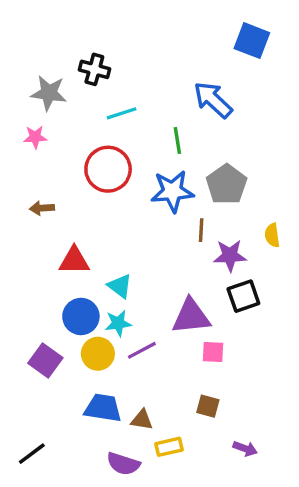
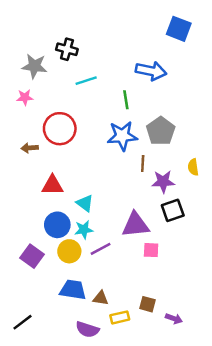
blue arrow: (213, 100) -> (151, 71), turned 148
red circle: (108, 169) -> (60, 129), moved
brown square: (208, 406) -> (147, 304), moved

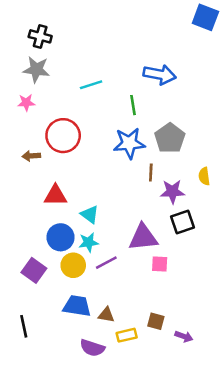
blue square: (179, 29) -> (205, 17), moved
black cross: (67, 49) -> (40, 36), moved
black line: (22, 322) -> (24, 326), moved, turned -65

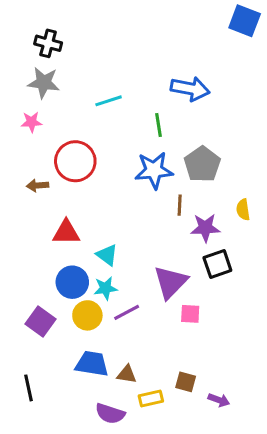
purple triangle: (143, 237) -> (171, 282), turned -40

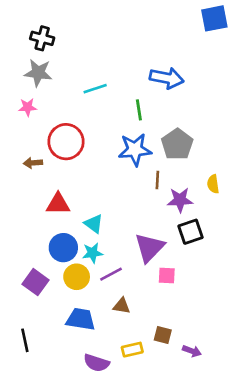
blue square: (245, 21) -> (214, 18), turned -32
brown triangle: (127, 374) -> (122, 306), moved

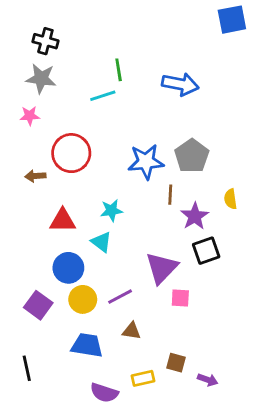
green line: (139, 110) -> (119, 70), moved
purple star: (180, 200) -> (195, 216), turned -30
cyan star: (92, 253) -> (111, 210), moved

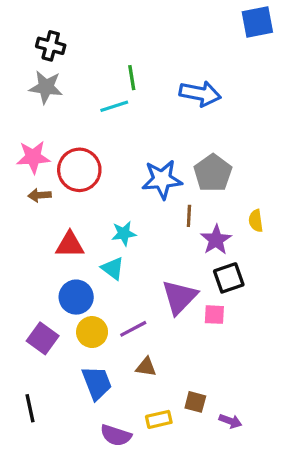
pink star: (30, 116) -> (33, 157), moved, size x1.5
pink square: (180, 298) -> (214, 315), moved
blue trapezoid: (87, 345) -> (97, 383), turned 60

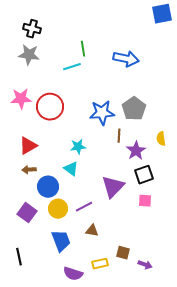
brown arrow: (40, 195) -> (29, 170), moved
red triangle: (70, 245) -> (28, 146), moved, turned -30
pink square: (214, 315) -> (145, 201), moved

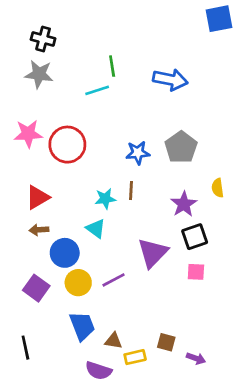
blue star: (102, 113) -> (138, 153), size x0.7
brown line: (119, 136) -> (131, 191), moved
brown triangle: (92, 231) -> (113, 341), moved

